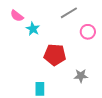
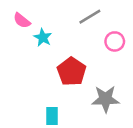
red pentagon: (55, 55) -> (72, 72), turned 30
gray star: (81, 76) -> (106, 99), size x1.5

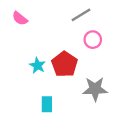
cyan star: (43, 38) -> (38, 65), moved
pink circle: (115, 41) -> (93, 40), moved

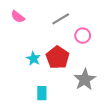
gray line: (81, 15) -> (61, 19), moved
gray star: (95, 89) -> (85, 80), turned -30

